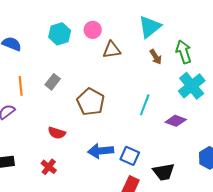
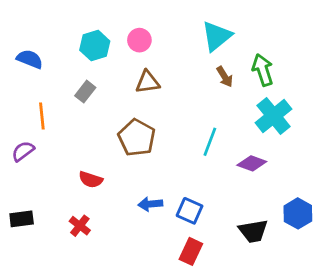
brown triangle: (112, 50) -> (148, 82), moved
gray rectangle: (53, 82) -> (85, 92), moved
blue arrow: (101, 151) -> (150, 204), size x0.7
black trapezoid: (164, 172) -> (253, 231), moved

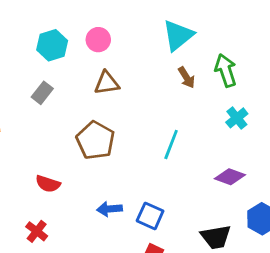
cyan cross: (274, 116) -> (237, 118), size x0.6
purple diamond: (252, 163) -> (230, 177), moved

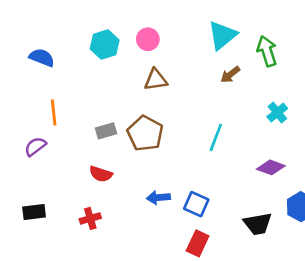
green arrow: (226, 70) -> (267, 51), moved
brown arrow: (186, 77) -> (230, 75), turned 84
gray rectangle: (42, 93) -> (106, 131), moved, turned 36
red cross: (37, 231) -> (90, 218), turned 36

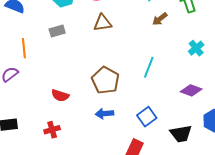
gray rectangle: (106, 131) -> (57, 31), moved
brown pentagon: (145, 133) -> (105, 80), moved
blue square: (196, 204) -> (147, 117), moved, turned 30

